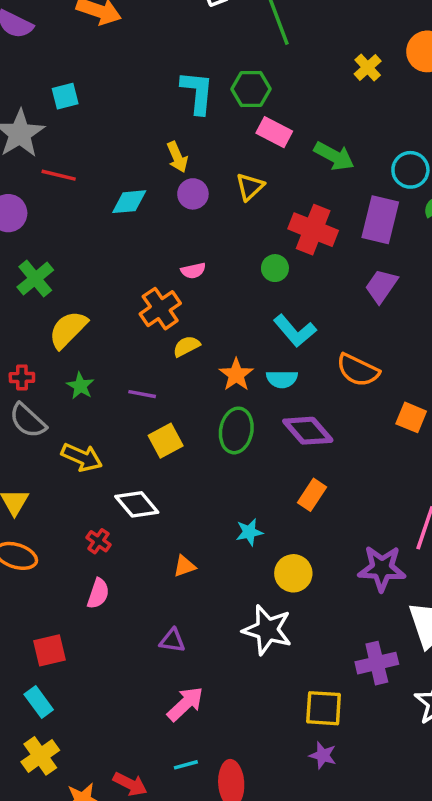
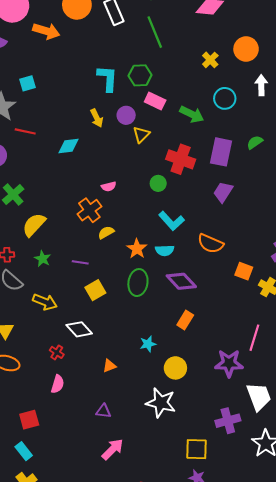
cyan circle: (410, 170) -> (225, 98), moved
purple circle: (193, 194) -> (126, 115), moved

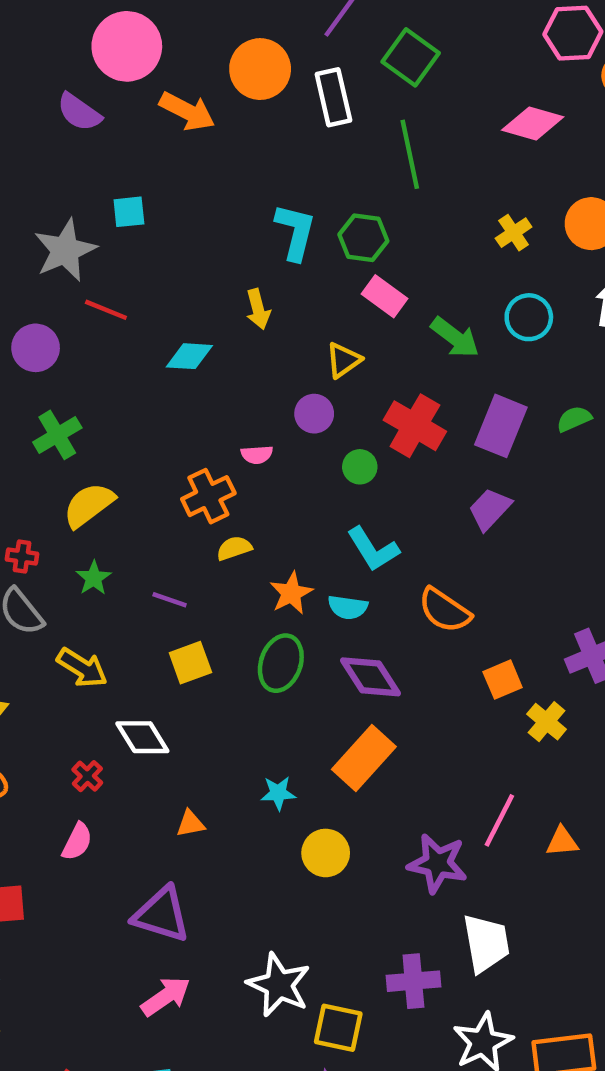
purple circle: (126, 115) -> (314, 414), moved
orange square: (244, 271) -> (503, 680), turned 36
orange rectangle: (185, 320) -> (364, 758), size x1.6
white star: (161, 403) -> (279, 985), moved
purple triangle: (103, 411) -> (161, 915), size x1.8

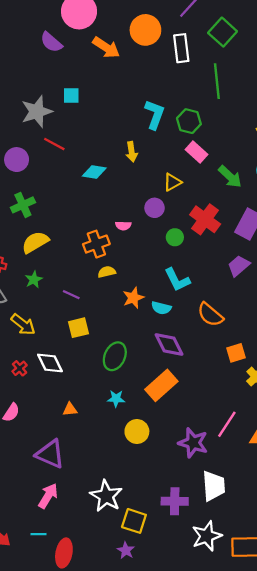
green ellipse: (281, 663) -> (115, 356), moved
red cross: (87, 776) -> (20, 368), moved
pink arrow: (166, 996) -> (48, 496), turned -30

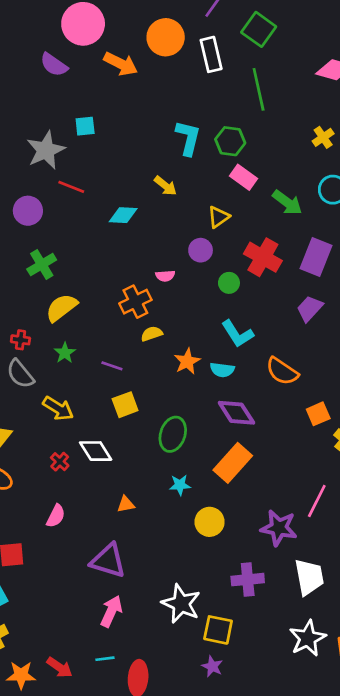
yellow arrow: (132, 152) -> (165, 186), turned -36
purple cross: (175, 501) -> (248, 580), moved

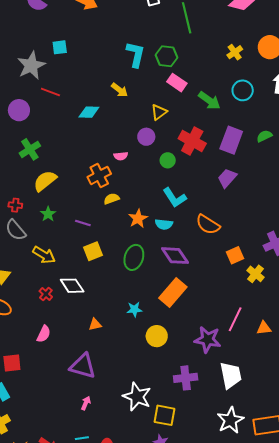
green ellipse: (173, 434) -> (134, 257), moved
pink arrow: (111, 611) -> (86, 403), size x0.6

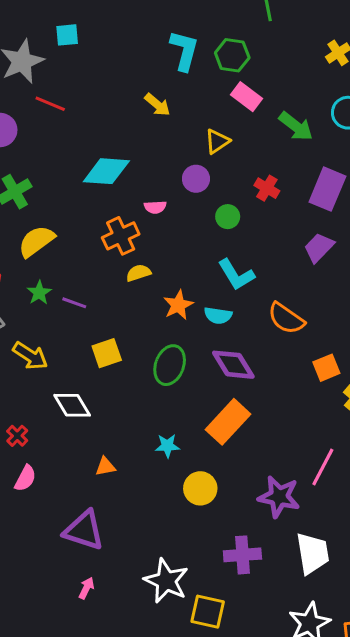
cyan diamond: (89, 112) -> (106, 171), moved, size x1.4
red cross: (192, 141) -> (267, 188), size x0.6
purple line: (83, 223) -> (74, 303), moved
red cross: (46, 294) -> (17, 436), moved

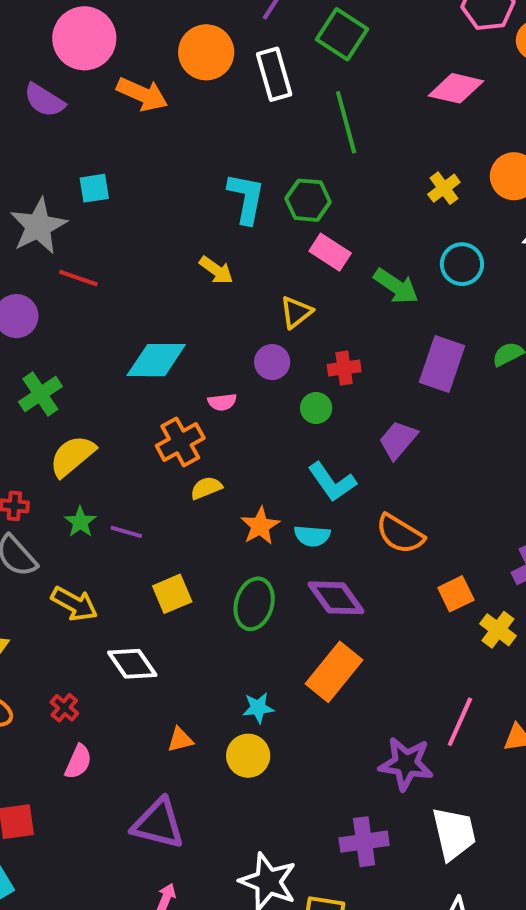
red cross: (267, 188) -> (344, 368), moved, turned -35
purple trapezoid: (319, 248) -> (398, 440), moved
yellow circle: (200, 488) -> (248, 756), moved

